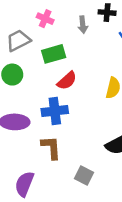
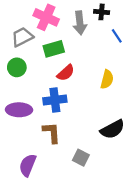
pink cross: (45, 19) -> (46, 17), size x1.6
gray arrow: (83, 25) -> (80, 23), size x1.5

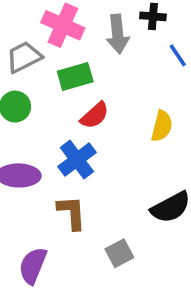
blue cross: (55, 100) -> (77, 160), turned -30
gray square: (81, 158) -> (119, 253), turned 35

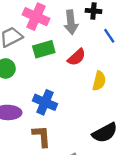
red semicircle: (95, 115) -> (77, 57), moved
blue cross: (77, 160) -> (45, 102), turned -30

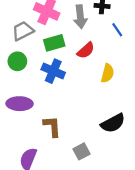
blue cross: (45, 102) -> (53, 71), moved

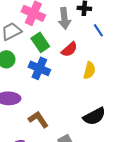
green rectangle: (54, 43) -> (40, 42), turned 72
brown L-shape: (52, 126) -> (38, 119), turned -30

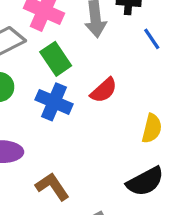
red semicircle: (69, 49) -> (104, 90), moved
yellow semicircle: (89, 70) -> (152, 128), moved

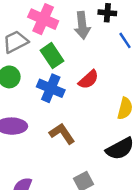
brown L-shape: (52, 186) -> (62, 134), moved

